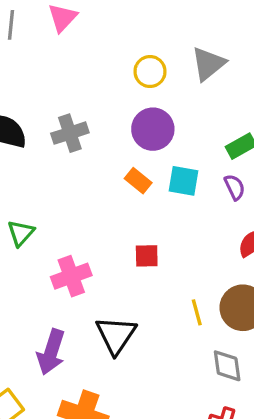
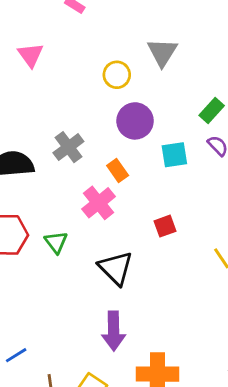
orange rectangle: (138, 181) -> (118, 170), moved, turned 35
pink cross: (71, 276) -> (98, 203), moved
black triangle: (116, 335) -> (116, 268), moved

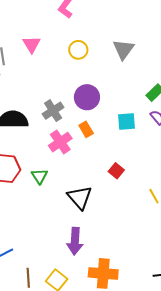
yellow circle: (117, 75) -> (78, 50), moved
purple circle: (135, 121) -> (87, 97), moved
pink cross: (98, 203) -> (60, 142), moved
red square: (165, 226) -> (116, 171), turned -35

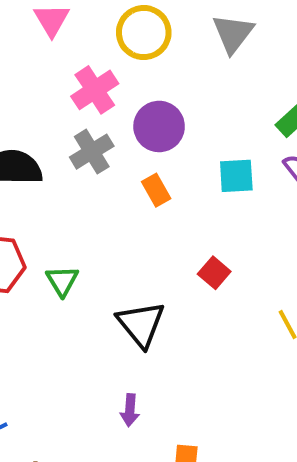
yellow circle: (78, 50) -> (144, 33), size x1.4
pink cross: (60, 142) -> (95, 90), moved
purple arrow: (75, 241) -> (130, 410), size x0.6

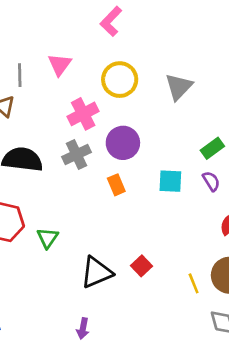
red square: (214, 273) -> (141, 266), moved
black triangle: (141, 324) -> (96, 272), turned 40

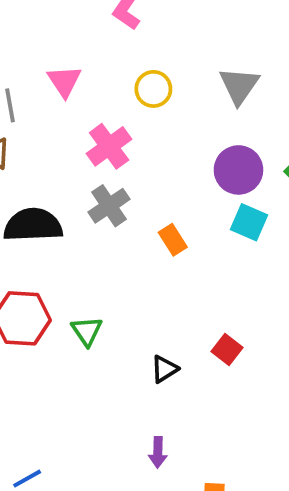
yellow circle: (120, 80) -> (153, 89), size x0.7
purple circle: (123, 143) -> (238, 170), moved
cyan square: (170, 181) -> (249, 222), turned 30
black triangle: (96, 272) -> (164, 369), size x0.6

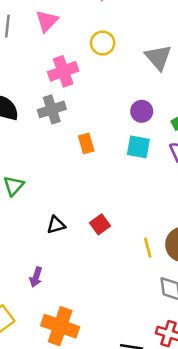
gray triangle: (239, 86) -> (158, 57), turned -32
purple circle: (238, 170) -> (142, 111), size x0.7
cyan square: (249, 222) -> (138, 147), turned -30

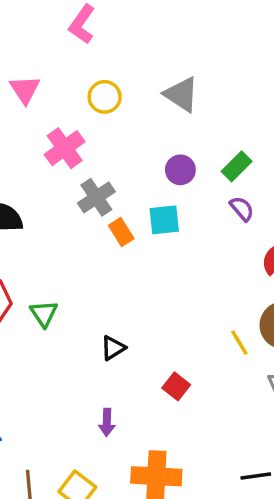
gray cross: (52, 109) -> (96, 197), moved
cyan square: (138, 147) -> (164, 220), moved
red square: (100, 224) -> (176, 386), moved

